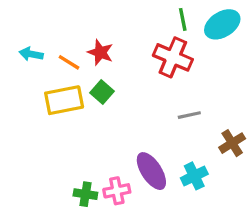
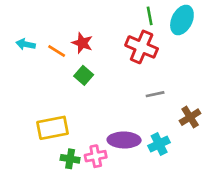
cyan ellipse: (222, 24) -> (182, 20), turned -32
yellow rectangle: (64, 100) -> (53, 128), moved
purple ellipse: (151, 171) -> (124, 140), turned -56

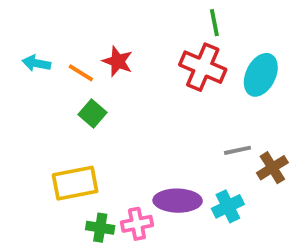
cyan ellipse: (182, 20) -> (261, 75), moved
green square: (84, 75) -> (92, 114), moved
gray line: (155, 94) -> (238, 150), moved

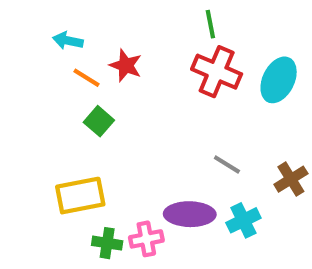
green line: (214, 23) -> (210, 24), moved
cyan arrow: (36, 63) -> (68, 41), moved
gray line: (238, 150) -> (227, 165), moved, turned 44

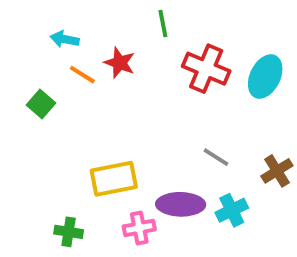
green line: (210, 24) -> (163, 23), moved
green square: (99, 121) -> (41, 104), moved
yellow rectangle: (80, 196) -> (114, 179), moved
green cross: (107, 243) -> (69, 232), moved

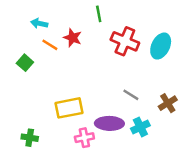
green cross: (69, 232) -> (30, 138), moved

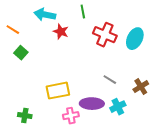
cyan arrow: (39, 23) -> (45, 15), moved, size x1.5
orange line: (50, 45) -> (13, 30), moved

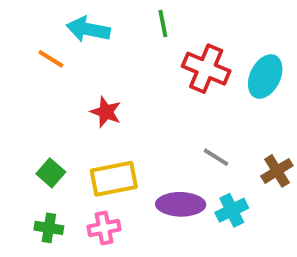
orange line: (13, 30) -> (51, 59), moved
red star: (61, 32) -> (106, 112), moved
green square: (21, 53) -> (51, 173), moved
pink cross: (71, 116) -> (104, 228), moved

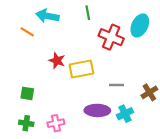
cyan ellipse: (265, 77) -> (140, 25), moved
gray line: (216, 157) -> (116, 85), turned -32
green square: (51, 173) -> (27, 93), turned -32
yellow rectangle: (114, 179) -> (81, 69), moved

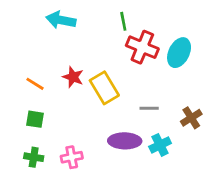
green line: (88, 13) -> (123, 21), moved
cyan ellipse: (140, 25) -> (179, 53), moved
orange line: (27, 32) -> (35, 84), moved
yellow rectangle: (81, 69) -> (104, 88), turned 70

